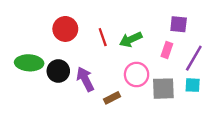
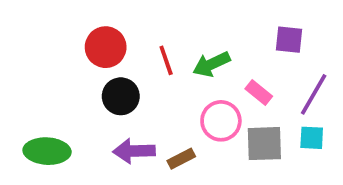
pink rectangle: (167, 50) -> (259, 92), moved, turned -70
green ellipse: (29, 63) -> (47, 151), moved
black circle: (58, 71) -> (121, 96), moved
purple arrow: (85, 79) -> (134, 151), moved, turned -65

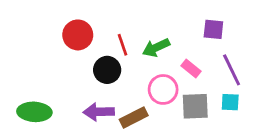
purple line: (314, 94) -> (232, 70), turned -56
black circle: (121, 96) -> (107, 70), moved
brown rectangle: (181, 159) -> (134, 117), size x1.4

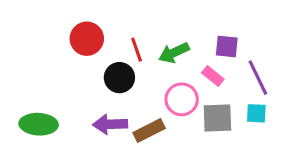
purple square: (213, 29) -> (227, 46), moved

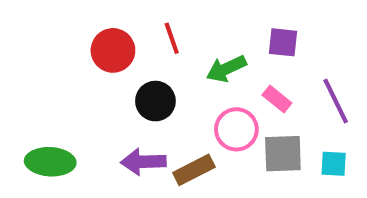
purple square: (227, 46) -> (283, 42), moved
red line: (137, 50) -> (172, 38), moved
cyan square: (256, 113) -> (334, 164), moved

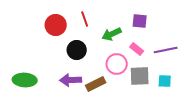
purple line: (336, 101) -> (166, 50), turned -75

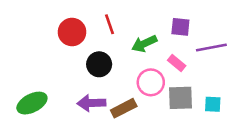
purple line: (166, 50) -> (211, 48), moved
green ellipse: (25, 80) -> (32, 103), turned -30

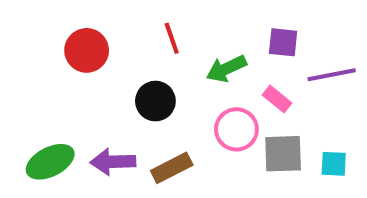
red circle: (72, 32) -> (87, 50), moved
purple arrow: (91, 103) -> (113, 162), moved
brown rectangle: (124, 108) -> (172, 168), moved

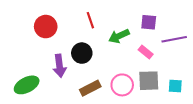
pink circle: (236, 129) -> (122, 85), moved
purple arrow: (113, 162) -> (59, 66), moved, turned -95

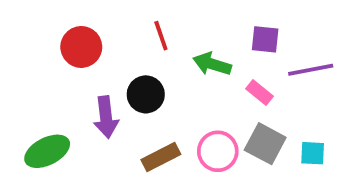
green arrow: (119, 36) -> (212, 64), turned 42
gray square: (149, 81) -> (265, 144), turned 30

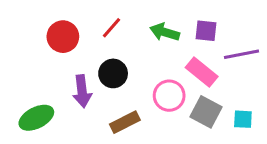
red line: (161, 36) -> (112, 28), moved, turned 60
green arrow: (212, 64) -> (165, 32), moved
pink rectangle: (260, 92) -> (202, 72), size x1.5
pink circle: (218, 151) -> (169, 96), moved

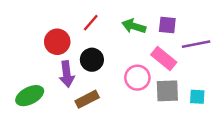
red circle: (63, 37) -> (57, 42), moved
gray square: (206, 112) -> (167, 91), turned -30
brown rectangle: (125, 122) -> (87, 99), moved

